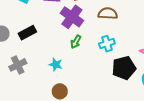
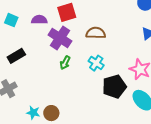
cyan cross: (107, 44) -> (96, 63), turned -35
cyan star: (56, 65) -> (33, 113), moved

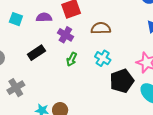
purple cross: (60, 38) -> (65, 35), size x0.7
black rectangle: (16, 56) -> (36, 53), moved

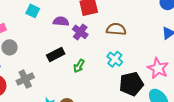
purple semicircle: (44, 17) -> (61, 21), moved
black rectangle: (36, 53) -> (56, 54), moved
green arrow: (72, 59) -> (79, 66), moved

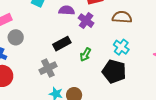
gray cross: (25, 79) -> (48, 68), moved
black pentagon: (131, 84) -> (114, 71), moved, turned 30

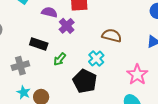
brown semicircle: (122, 17) -> (112, 35), moved
black rectangle: (62, 44) -> (39, 44), turned 36

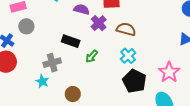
brown semicircle: (112, 35) -> (126, 29), moved
black pentagon: (85, 81) -> (134, 81), moved
cyan star: (24, 92) -> (42, 81), moved

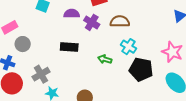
green arrow: (92, 56) -> (105, 59), moved, turned 80
gray cross: (52, 63) -> (41, 74), moved

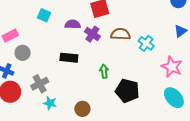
cyan cross: (129, 47) -> (146, 43), moved
green arrow: (105, 59) -> (104, 71), turned 64
black pentagon: (141, 69) -> (127, 91), moved

